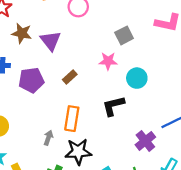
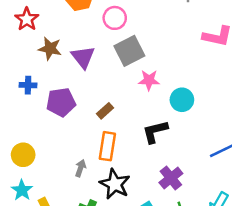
gray square: (124, 35) -> (129, 51), moved, size x1.4
brown rectangle: (70, 77) -> (105, 111), moved
purple cross: (145, 141) -> (171, 178), moved
black star: (78, 152) -> (115, 184), turned 30

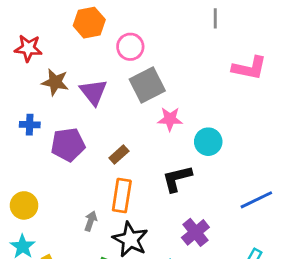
red star: (27, 19) -> (28, 48), turned -30

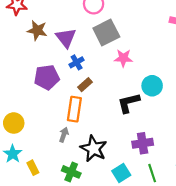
blue cross: (30, 125) -> (77, 62), moved, turned -32
cyan circle: (208, 142) -> (152, 86), moved
orange rectangle: (122, 196) -> (74, 109), moved
purple cross: (195, 232) -> (143, 143), turned 30

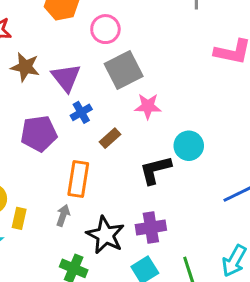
brown rectangle: (85, 85) -> (110, 138), moved
purple cross: (143, 143) -> (151, 227), moved
yellow rectangle: (33, 168) -> (19, 218), moved, turned 40

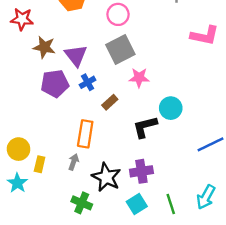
pink circle: (105, 29) -> (118, 14), moved
purple pentagon: (39, 134) -> (55, 84), moved

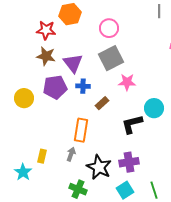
red star: (22, 19) -> (46, 30), moved
blue cross: (88, 82) -> (83, 86), turned 32
yellow circle: (19, 149) -> (24, 98), moved

